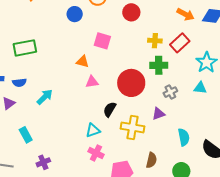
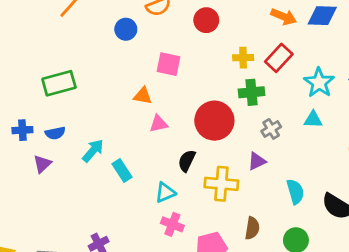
cyan rectangle: (26, 135) -> (122, 171), moved

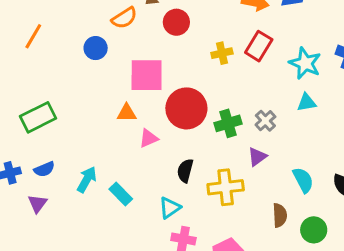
pink square: (168, 64) -> (147, 75), size x1.4
green cross: (251, 92) -> (228, 123), moved
red circle: (214, 121) -> (186, 108), moved
brown semicircle: (252, 228) -> (280, 215), moved

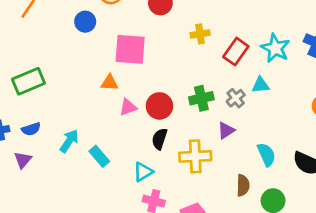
red rectangle: (259, 46) -> (236, 52), moved
cyan triangle: (307, 102) -> (261, 85), moved
red circle: (186, 108) -> (159, 106), moved, size x0.7

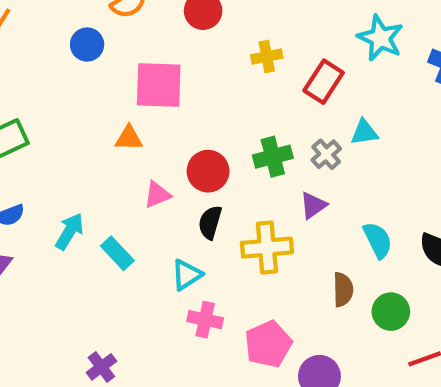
cyan star: (275, 48) -> (380, 38), moved
pink triangle: (128, 107) -> (157, 195), moved

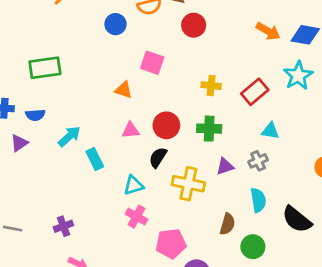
yellow cross: (267, 56) -> (211, 86), moved
pink square: (159, 85) -> (152, 63), size x0.7
gray cross: (326, 154) -> (258, 161), moved

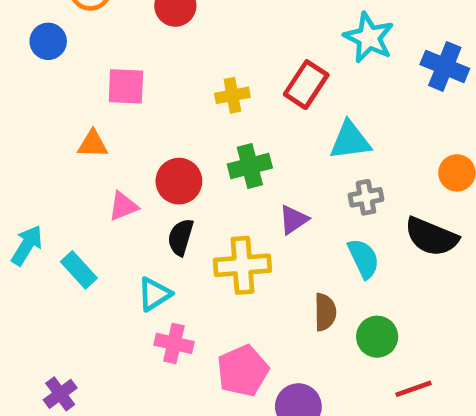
cyan triangle: (270, 131) -> (350, 141), size x1.4
gray cross: (258, 161) -> (366, 197), moved, turned 30
black semicircle: (297, 219) -> (431, 237), moved

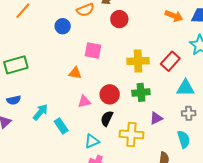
yellow cross: (232, 95) -> (138, 61), size x1.5

